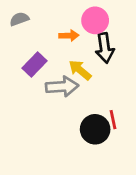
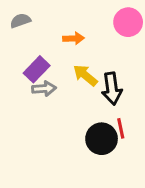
pink circle: (95, 20) -> (128, 22), moved
black arrow: (105, 48) -> (112, 89), moved
gray arrow: (62, 87) -> (44, 89), moved, size x0.7

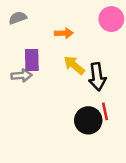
purple rectangle: (37, 69) -> (32, 60), turned -45
gray arrow: (44, 89) -> (22, 75), moved

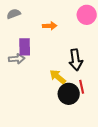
yellow arrow: (74, 65) -> (58, 77), moved

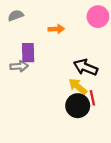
black arrow: (76, 60) -> (86, 67), turned 120
yellow arrow: (58, 77) -> (78, 86), moved

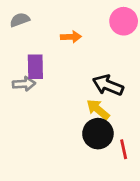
red line: (92, 98) -> (124, 149), moved

